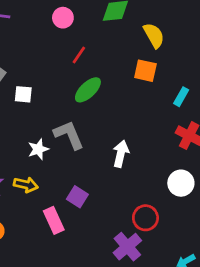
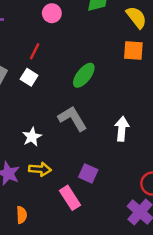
red line: (79, 55) -> (35, 51), moved
white square: (23, 94) -> (29, 77), moved, turned 35
white star: (38, 149) -> (32, 137), moved

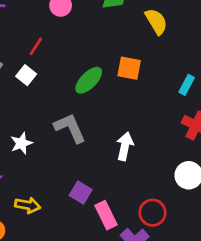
orange square: (133, 50) -> (129, 68), moved
yellow arrow: (40, 169) -> (28, 205), moved
pink rectangle: (70, 198) -> (106, 215), moved

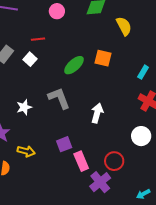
red line: (36, 46) -> (38, 39), turned 48
purple square: (81, 192) -> (64, 144), turned 35

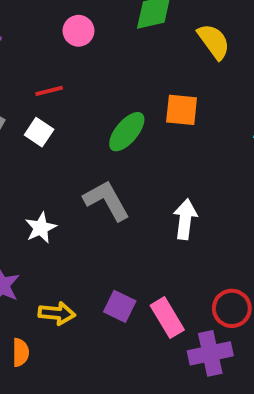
purple square: (64, 144) -> (120, 306), moved, turned -35
purple cross: (100, 182) -> (210, 353), turned 35

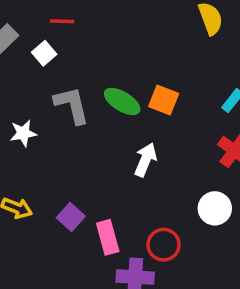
orange square: (182, 110) -> (164, 100), moved
green ellipse: (127, 132) -> (122, 101), moved, turned 66
gray L-shape: (107, 200) -> (72, 105), moved

